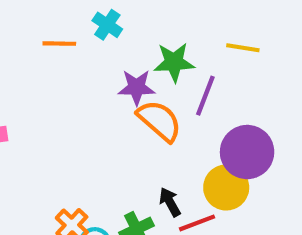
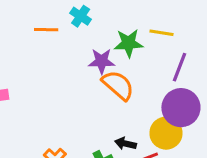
yellow line: (243, 48) -> (161, 33), moved
purple line: (205, 96) -> (179, 67), moved
black arrow: (170, 202) -> (126, 144), turned -48

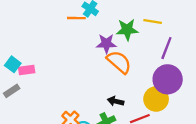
orange line: (46, 30) -> (76, 18), moved
black arrow: (126, 144) -> (116, 101), moved

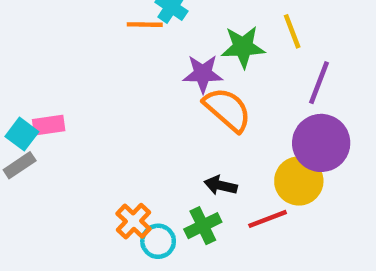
yellow line: (153, 22) -> (292, 31), turned 60
cyan square: (13, 64) -> (22, 134), moved

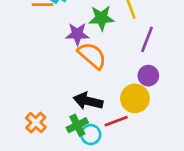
purple circle: (321, 143) -> (148, 76), size x0.6
black arrow: (221, 185) -> (88, 101), size x1.5
cyan circle: (158, 241) -> (91, 135), moved

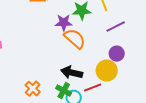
purple line: (147, 39) -> (116, 27), turned 42
green cross: (77, 125) -> (64, 91), turned -35

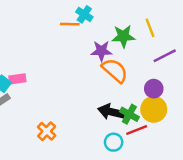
purple circle: (117, 54) -> (154, 89), moved
orange cross: (33, 89) -> (47, 131), moved
green cross: (64, 91) -> (129, 114), moved

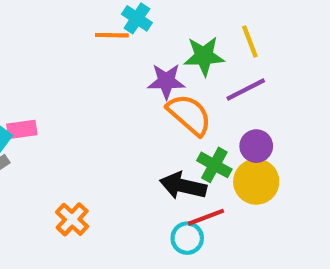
purple line: (165, 56) -> (246, 90), moved
green cross: (129, 114) -> (214, 165), moved
red line: (137, 130) -> (206, 217), moved

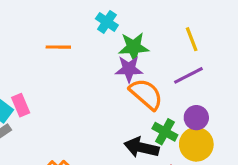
orange line: (112, 35) -> (58, 47), moved
green star: (204, 56) -> (134, 47), moved
pink rectangle: (22, 129) -> (21, 105), turned 75

